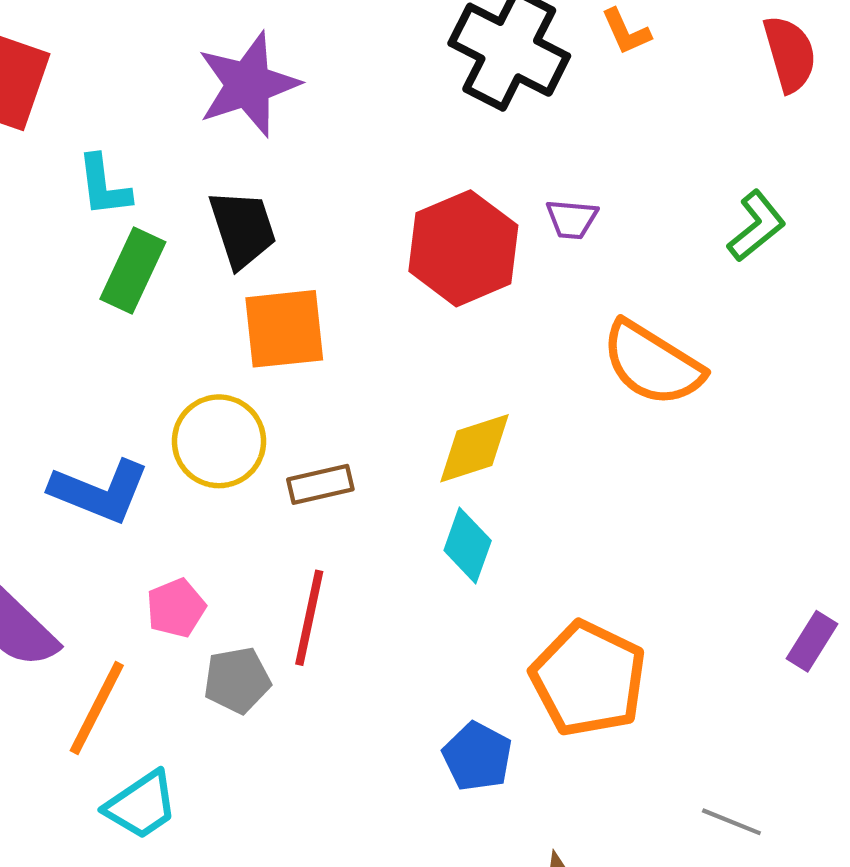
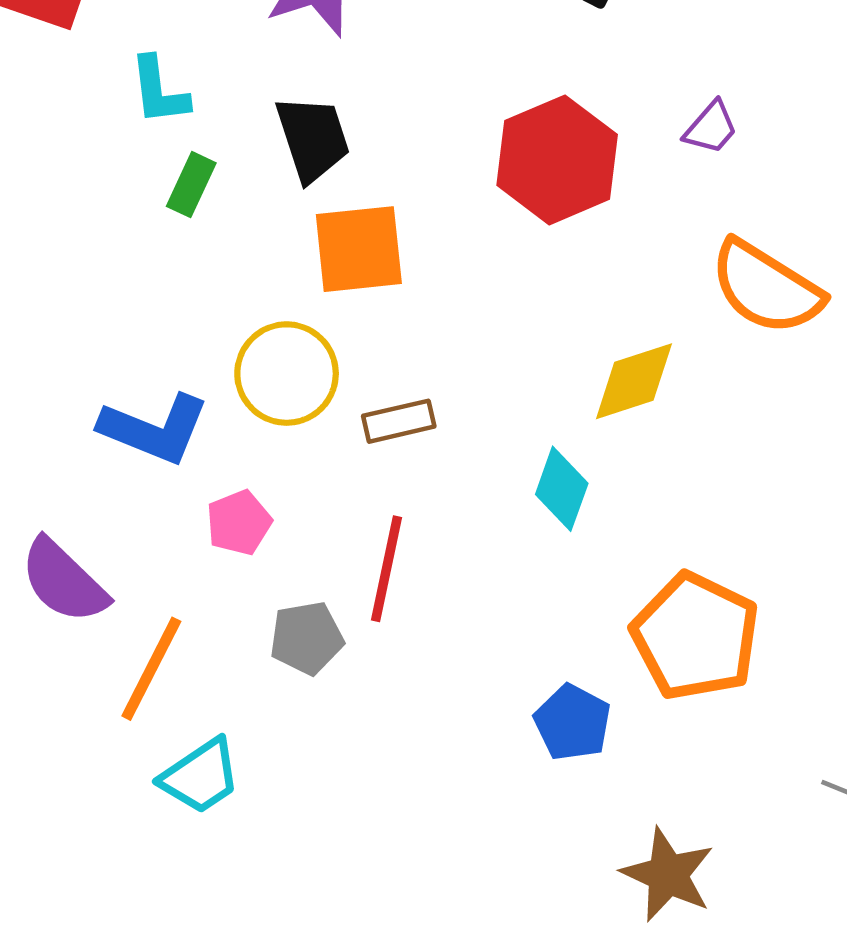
purple trapezoid: (572, 219) -> (711, 128), moved, turned -54
green rectangle: (133, 270) -> (191, 185), size x0.7
yellow diamond: (475, 448) -> (634, 381), moved
pink pentagon: (176, 608) -> (239, 523), moved

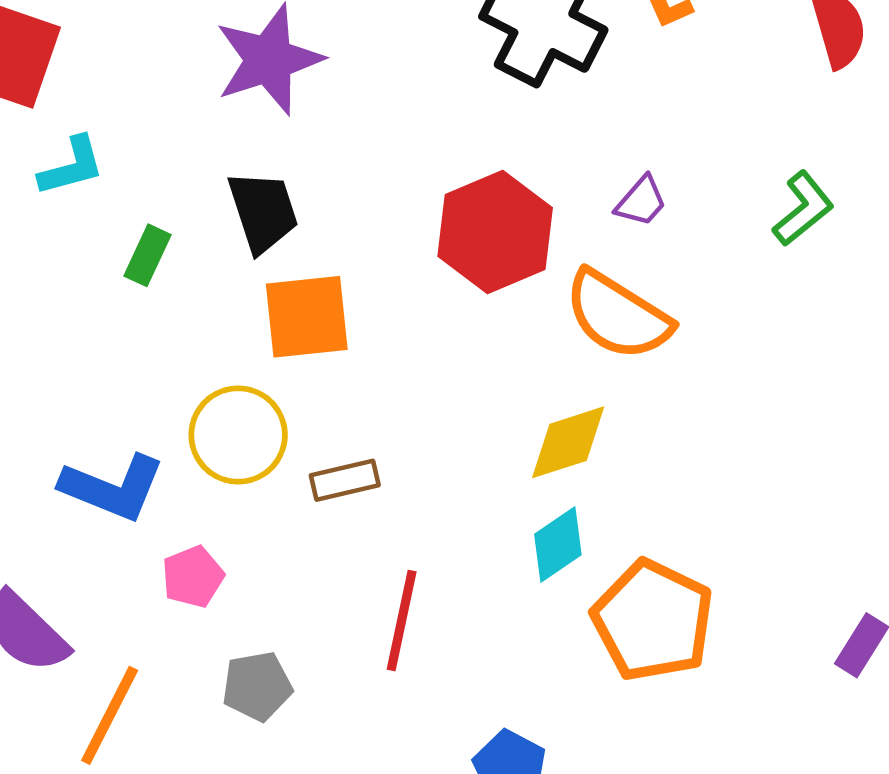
cyan L-shape: (159, 91) -> (72, 166), moved, turned -98
orange semicircle: (766, 287) -> (618, 315), moved
cyan diamond: (562, 489) -> (558, 545), moved, turned 36
red line: (386, 569) -> (402, 620), moved
orange pentagon: (695, 636) -> (653, 620), moved

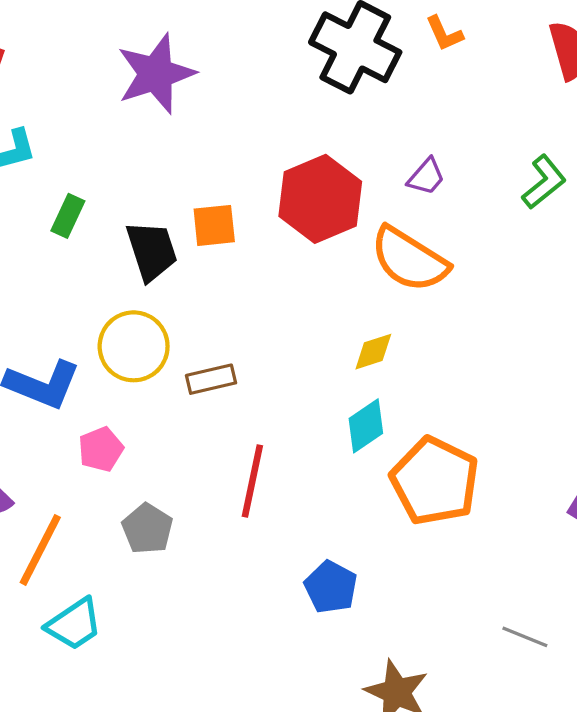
black trapezoid: (263, 212) -> (152, 251), moved
orange square: (307, 317) -> (214, 225), moved, size x0.7
yellow diamond: (568, 442) -> (373, 352), size x0.7
gray pentagon: (257, 686) -> (147, 529), turned -30

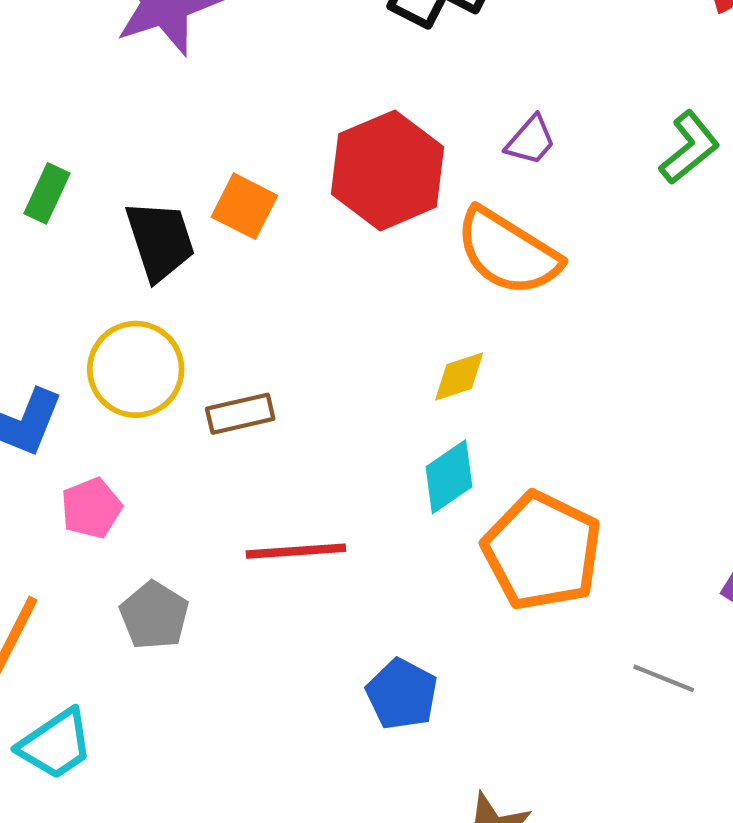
orange square: (214, 225) -> (244, 206), turned 33
red line: (252, 481) -> (296, 551), turned 74
gray line: (525, 637) -> (664, 678), moved

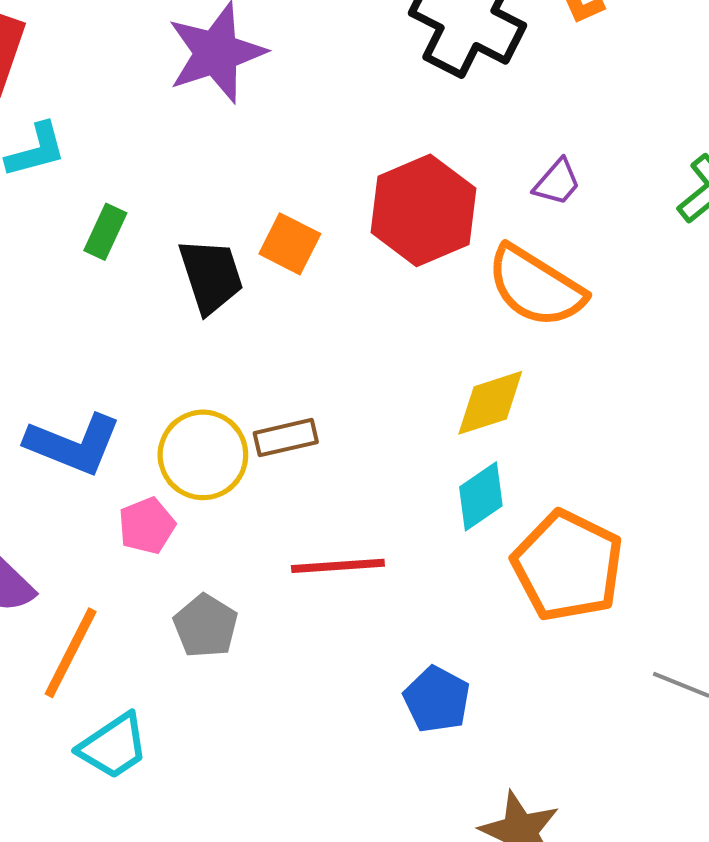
yellow circle: (136, 369) -> (203, 455), moved
yellow diamond: (459, 377) -> (490, 403), size x1.4

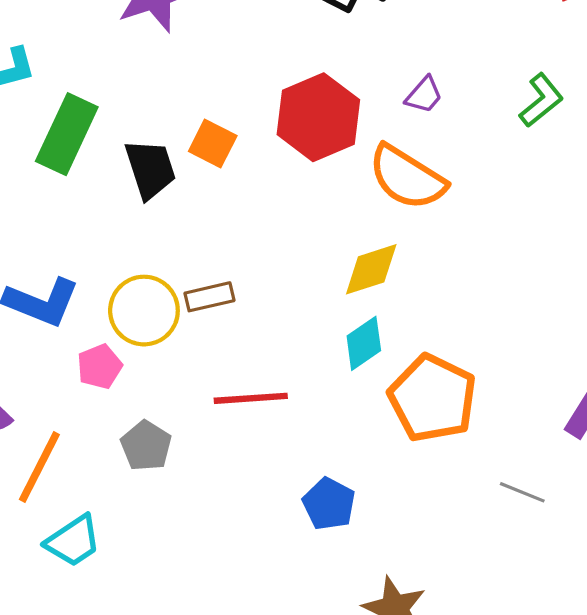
green rectangle: (105, 232) -> (67, 134), size x1.8

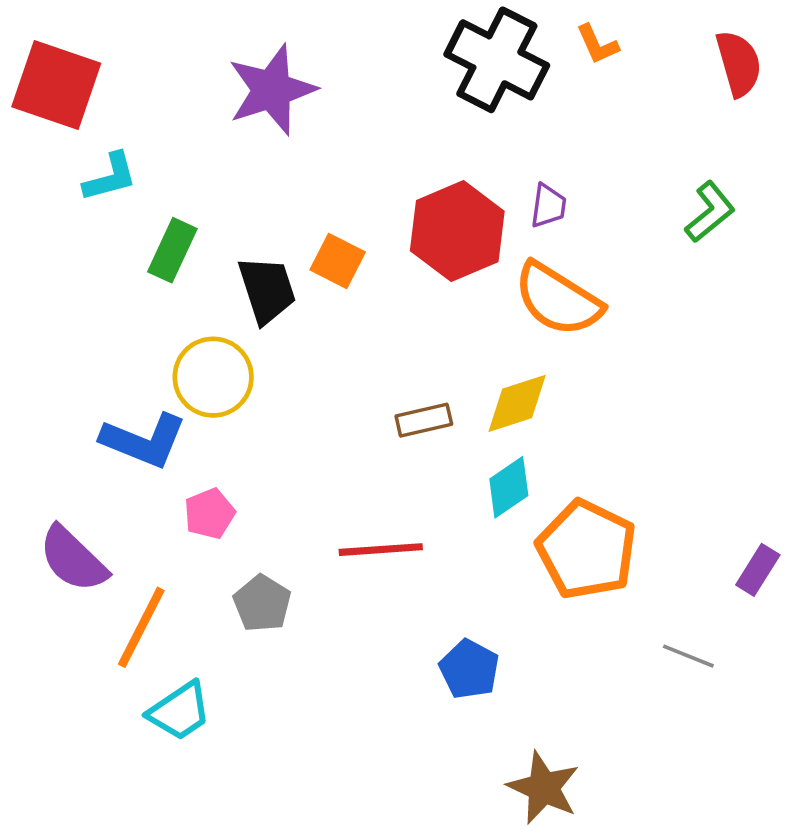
purple trapezoid: (424, 95) -> (548, 206), moved, turned -33
green rectangle: (67, 134) -> (172, 250), size x0.7
brown rectangle: (209, 297) -> (424, 420), moved
yellow circle: (144, 311) -> (213, 377), moved

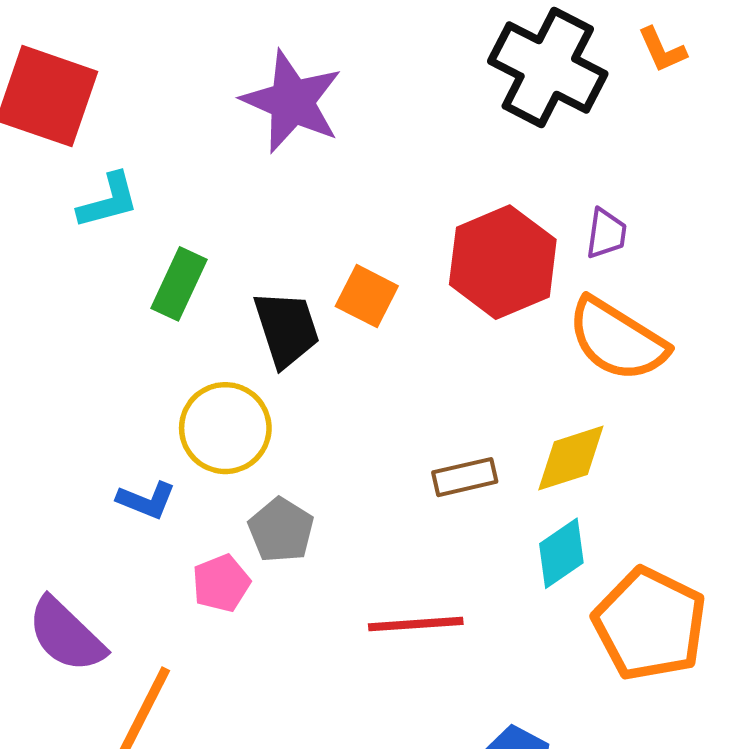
purple star: (272, 90) -> (292, 102), turned -30
blue L-shape: (144, 441) -> (146, 500), size x0.6
gray pentagon: (262, 603) -> (281, 530), moved

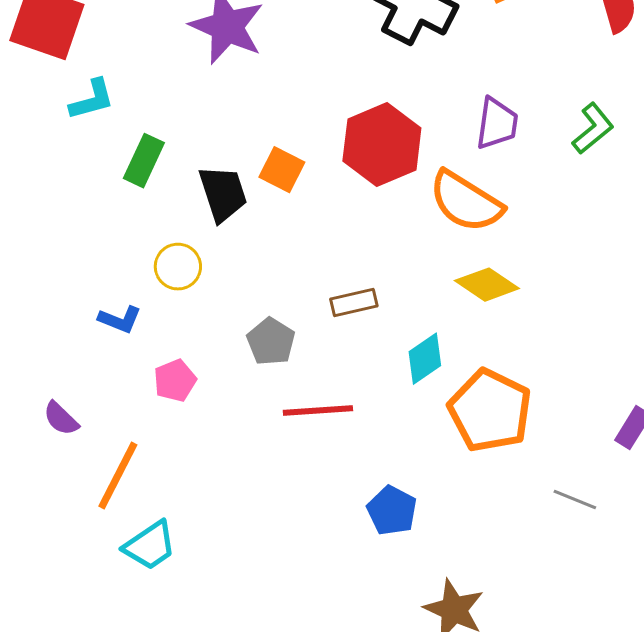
purple trapezoid: (606, 234) -> (497, 124), moved, size x1.4
yellow circle: (225, 428) -> (178, 267), size x0.7
yellow diamond: (571, 458) -> (487, 285), moved, turned 52
gray pentagon: (281, 530) -> (271, 342), moved
purple semicircle: (66, 635) -> (61, 419), size x0.6

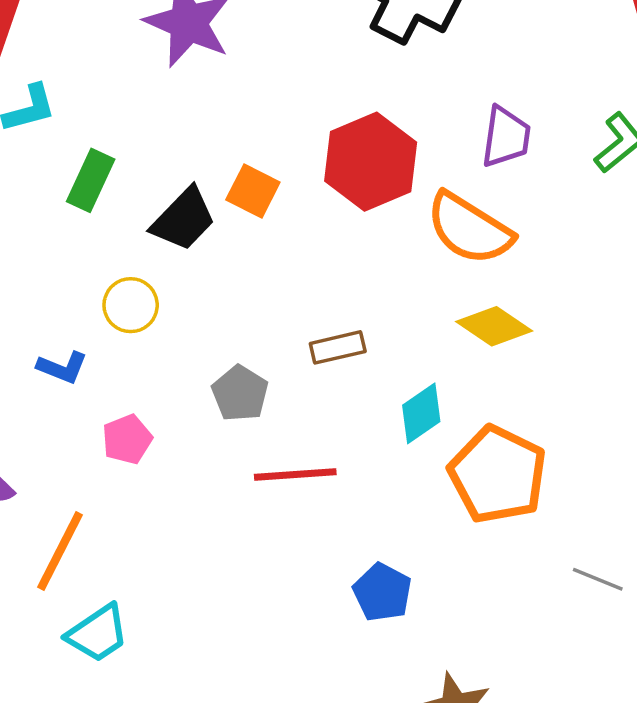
black trapezoid: (223, 194) -> (184, 219), turned 62

